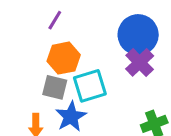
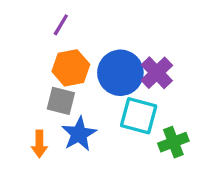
blue circle: (138, 35) -> (120, 73), moved
cyan square: (90, 86) -> (139, 116), moved, turned 32

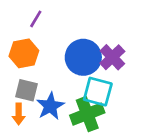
orange hexagon: (71, 68) -> (24, 53), moved
gray square: (61, 101) -> (27, 90), moved
green cross: (173, 142) -> (87, 114), moved, size x1.4

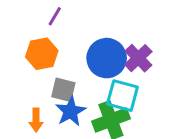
gray square: (27, 90) -> (63, 90), moved

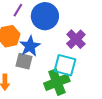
blue circle: (107, 58) -> (45, 16), moved
blue star: (71, 111) -> (30, 46), moved

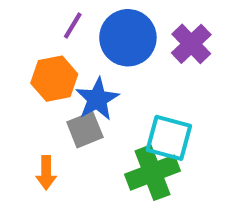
purple cross: (76, 39) -> (191, 44), moved
gray square: (24, 61) -> (85, 130), turned -36

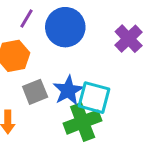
purple cross: (191, 44) -> (129, 39), moved
blue star: (97, 99) -> (68, 90), moved

